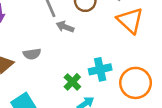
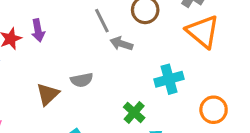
cyan cross: (100, 69) -> (169, 79), moved
orange circle: (136, 83) -> (214, 110), size x0.7

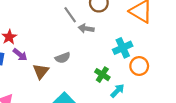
purple arrow: (38, 30) -> (20, 55), moved, turned -32
orange circle: (214, 110) -> (139, 66), moved

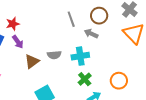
gray arrow: (86, 29) -> (91, 34), moved
cyan cross: (123, 48) -> (80, 56), moved

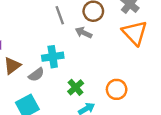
gray semicircle: (54, 55) -> (36, 75), moved, turned -32
cyan cross: (80, 56) -> (53, 57), moved

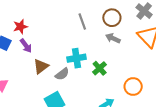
gray arrow: (84, 33) -> (113, 38), moved
green cross: (76, 87) -> (100, 68), moved

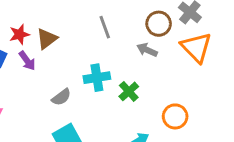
brown circle: (112, 18) -> (159, 24), moved
brown triangle: (41, 66) -> (47, 39), moved
gray semicircle: (62, 74) -> (61, 97), moved

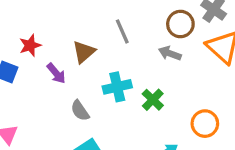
brown triangle: (47, 39) -> (84, 52), moved
purple arrow: (27, 61) -> (56, 73), moved
gray semicircle: (61, 97) -> (80, 111), turned 96

